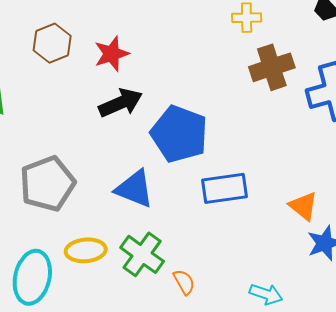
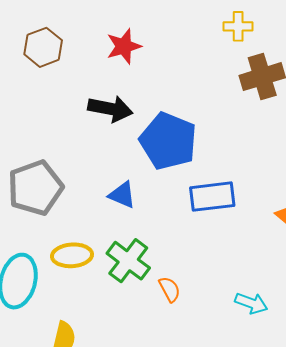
red star: (112, 54) -> (124, 46), moved
black arrow: (121, 103) -> (110, 109), turned 33
blue triangle: (134, 189) -> (122, 195), size x0.7

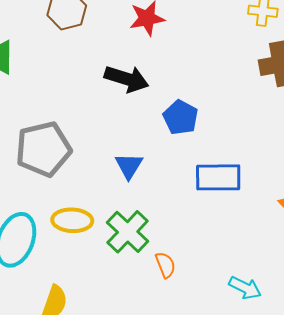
blue pentagon: (168, 141) -> (181, 117), size x0.6
blue triangle: (122, 195) -> (129, 166), turned 32

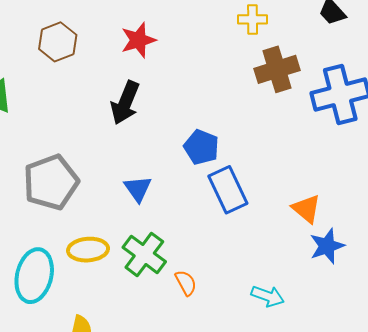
black arrow: (127, 79) -> (125, 103), turned 102
blue pentagon: (181, 117) -> (201, 147), moved
blue rectangle: (218, 177) -> (228, 190), turned 72

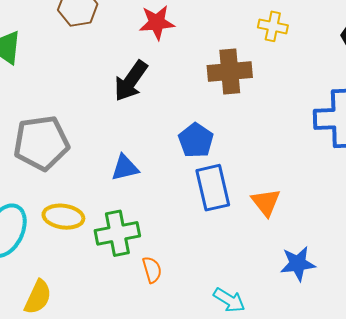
brown cross: (277, 69) -> (230, 72), moved
blue triangle: (138, 189) -> (125, 168), turned 40
orange triangle: (306, 209) -> (266, 202), moved
green cross: (144, 254) -> (117, 233), turned 30

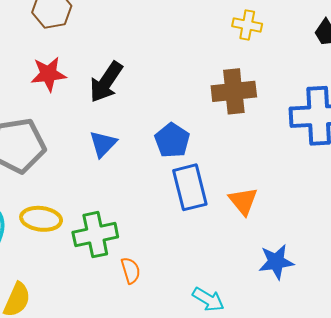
red star: (157, 23) -> (48, 74), moved
brown cross: (230, 72) -> (234, 91), moved
blue triangle: (125, 168) -> (103, 144), moved, turned -32

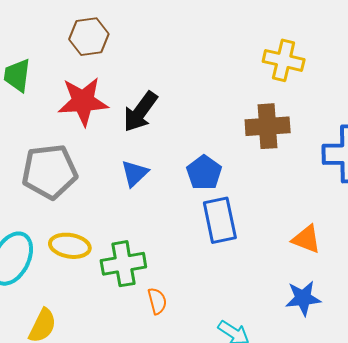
yellow cross: (247, 25) -> (284, 60), size x1.4
red star: (48, 74) -> (83, 101), size x1.4
orange triangle: (243, 201) -> (306, 239), moved, turned -32

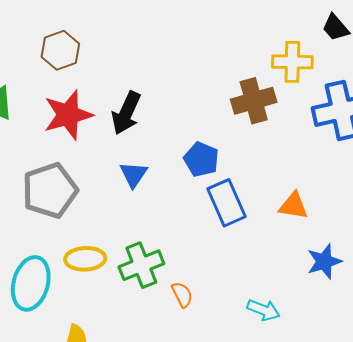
yellow cross: (284, 60) -> (292, 62), moved
orange triangle: (306, 239) -> (293, 206), moved

